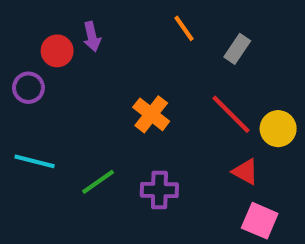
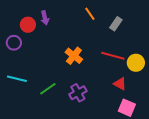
red line: (231, 114) -> (113, 56), turned -30
purple cross: (159, 190) -> (78, 93), turned -30

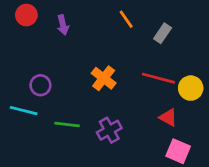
red circle: (28, 25) -> (26, 15), moved
purple circle: (14, 43) -> (40, 85), moved
green line: (48, 89) -> (67, 125), turned 42

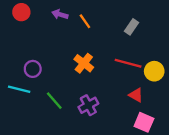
orange line: (126, 19) -> (85, 21), moved
purple arrow: (63, 25) -> (60, 14), moved, turned 119
green line: (67, 125) -> (54, 101), turned 42

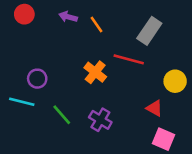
gray rectangle: (131, 27) -> (149, 31), size x1.5
red line: (128, 63) -> (129, 59), moved
purple cross: (88, 105) -> (100, 120), turned -30

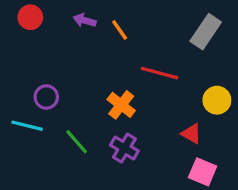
gray rectangle: (149, 31) -> (206, 32), moved
orange cross: (95, 72) -> (121, 105), moved

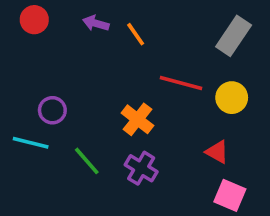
yellow circle: (217, 100) -> (232, 98), moved

